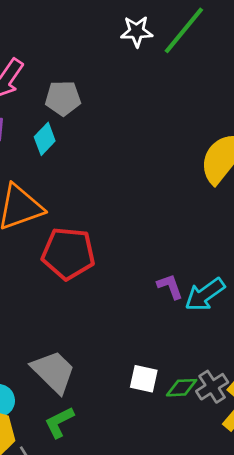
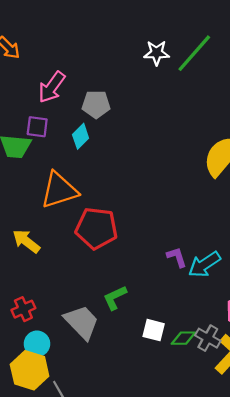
gray cross: (212, 387) -> (208, 338), turned -30
green L-shape: (59, 422) -> (115, 298), moved

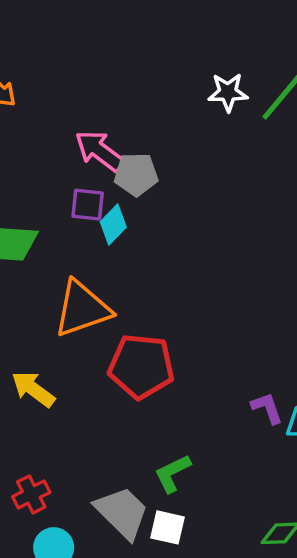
pink arrow: (52, 87) -> (100, 151), moved, turned 92
purple square: (37, 127) -> (88, 205), moved
white square: (154, 330) -> (167, 527), moved

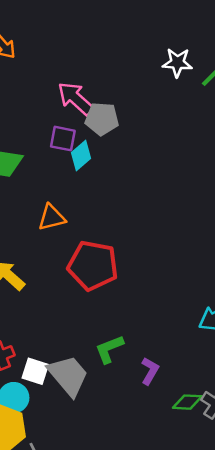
orange triangle: (82, 309) -> (52, 218), size x0.6
purple L-shape: (267, 408) -> (150, 371), moved, turned 44
white square: (167, 527) -> (35, 371), moved

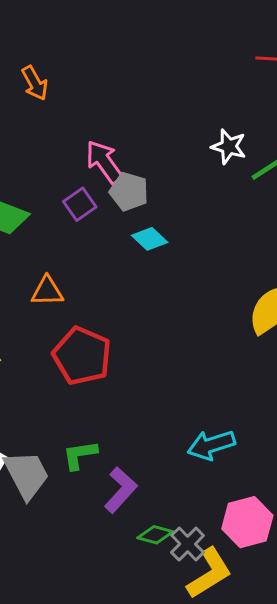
purple square: (63, 139) -> (80, 204), turned 32
cyan diamond: (81, 156) -> (150, 239), moved, turned 72
purple L-shape: (150, 371) -> (121, 490), size x1.4

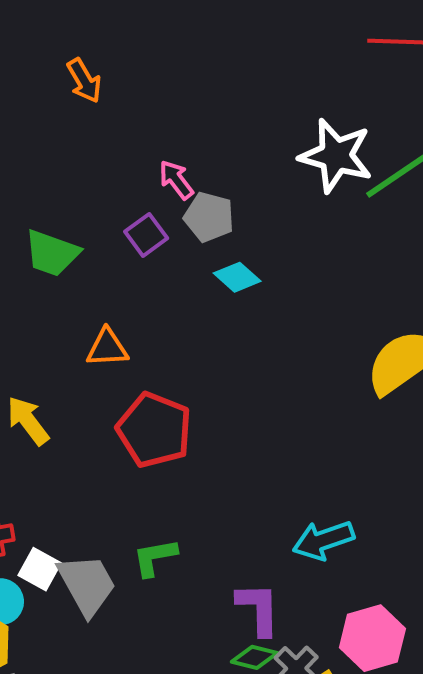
white star: (229, 146) -> (336, 156), size x1.6
pink arrow: (104, 162) -> (176, 180), size x0.7
purple L-shape: (121, 490) -> (258, 609), moved, turned -42

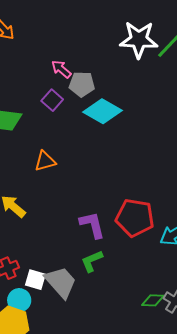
cyan diamond: (237, 277) -> (102, 111), size x1.6
red pentagon: (154, 430) -> (135, 218), moved
purple L-shape: (258, 609) -> (92, 225), moved

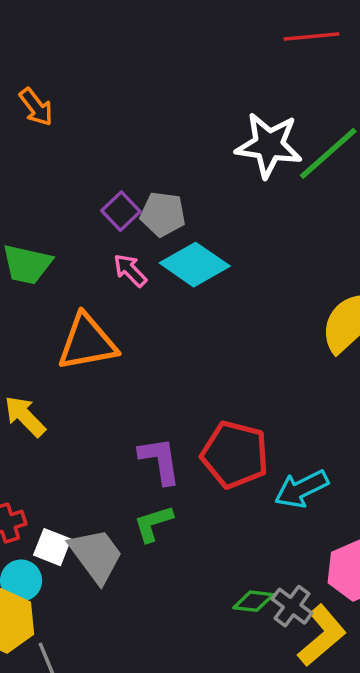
pink arrow: (61, 69) -> (130, 270), moved
purple square: (52, 100) -> (121, 211), moved
orange triangle: (45, 161) -> (87, 342), size x1.6

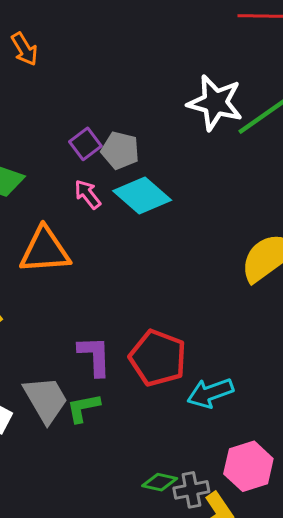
gray trapezoid: (96, 555) -> (46, 400), moved
gray cross: (292, 606) -> (191, 490), turned 36

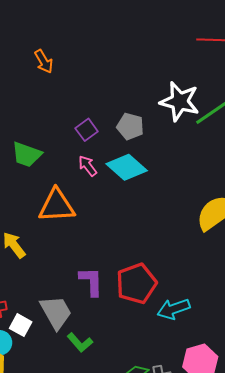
gray pentagon: (120, 150) -> (130, 126), moved
red pentagon: (158, 358) -> (136, 284), turned 30
green L-shape: (83, 408) -> (80, 342), moved, turned -120

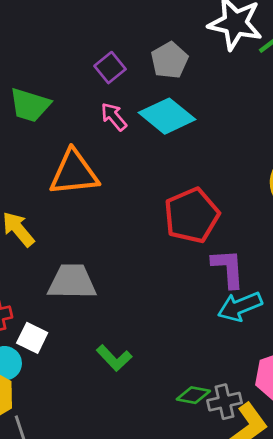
gray pentagon: (130, 126) -> (169, 60), turned 30
purple L-shape: (91, 281) -> (228, 268), moved
red pentagon: (136, 284) -> (192, 215), moved
gray trapezoid: (56, 312) -> (72, 282), moved, turned -57

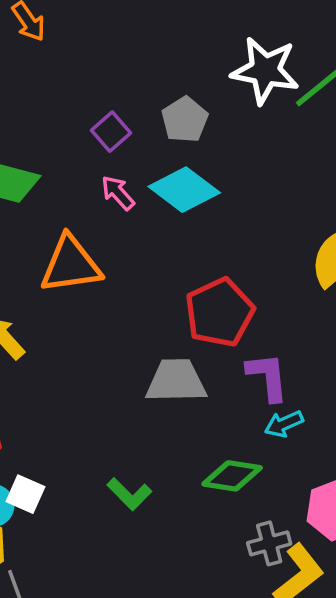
gray trapezoid: (72, 282) -> (176, 381), moved
cyan arrow: (240, 306) -> (284, 424), size x0.7
white square: (32, 338) -> (25, 494), moved
green diamond: (193, 395) -> (232, 476), moved, size x1.4

